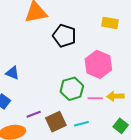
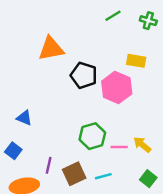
pink hexagon: (98, 64) -> (117, 87), moved
yellow arrow: (115, 96) -> (142, 145), turned 42
purple line: (34, 114) -> (49, 165), turned -56

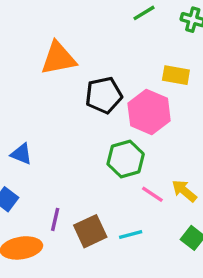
black pentagon: (84, 75) -> (104, 95), turned -30
green hexagon: (92, 136) -> (126, 159), moved
pink line: (119, 147) -> (152, 194), turned 35

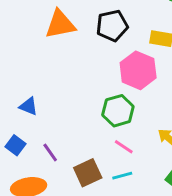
black pentagon: (104, 95) -> (112, 26), moved
pink line: (152, 194) -> (124, 147), moved
purple line: (55, 219) -> (50, 153), moved, turned -48

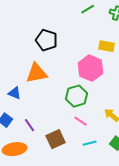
orange triangle: (60, 24) -> (37, 73), moved
black pentagon: (112, 26) -> (47, 40), moved, turned 30
cyan line: (122, 176) -> (90, 143), moved

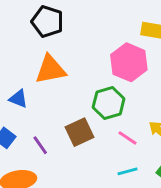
black pentagon: (47, 40) -> (47, 22), moved
pink line: (81, 121) -> (127, 138), moved
brown square: (56, 139) -> (79, 132), moved

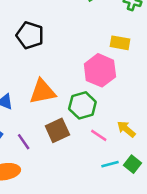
orange triangle: (50, 70) -> (42, 92), moved
cyan line: (127, 171) -> (110, 164), moved

